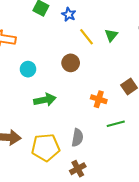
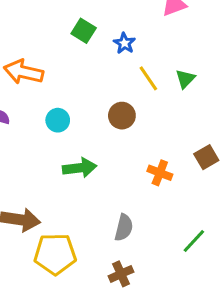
green line: (116, 124) -> (194, 241), moved, turned -36
yellow pentagon: (46, 147) -> (55, 254), moved

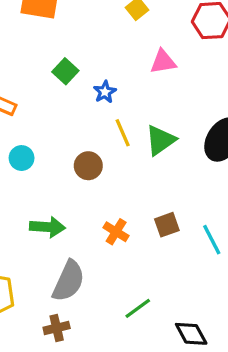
green triangle: (185, 79) -> (160, 140), size x1.5
green arrow: (80, 168) -> (47, 227), moved
gray semicircle: (124, 228) -> (68, 281), size x1.5

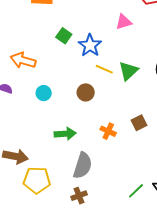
blue star: (105, 92) -> (90, 45), size x1.6
yellow line: (123, 133) -> (104, 69), turned -36
green line: (138, 308) -> (136, 191), moved

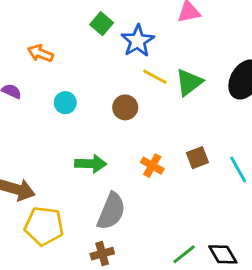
orange arrow: (23, 60) -> (40, 53), size x0.7

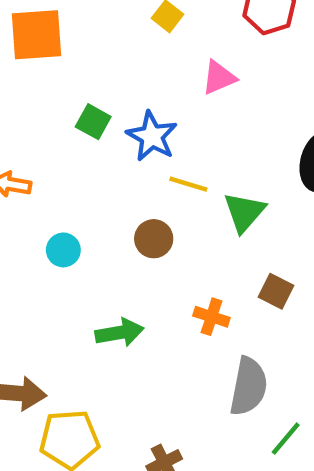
green triangle: (189, 82) -> (244, 212), moved
brown square: (197, 158) -> (276, 291), turned -30
gray semicircle: (111, 211) -> (249, 386), moved

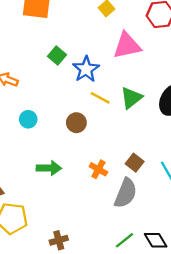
pink triangle: (219, 78) -> (127, 46), size x1.5
green triangle: (244, 212) -> (131, 98), moved
gray semicircle: (249, 386) -> (126, 193), moved

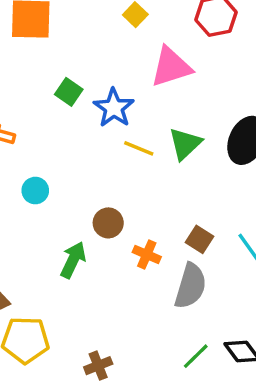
brown circle: (76, 123) -> (108, 223), moved
green arrow: (49, 168) -> (73, 260), turned -60

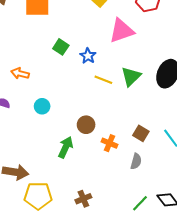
blue star: (114, 108) -> (88, 56), size x0.7
gray semicircle: (190, 286) -> (136, 161), size x0.6
brown cross: (98, 366) -> (83, 199), moved

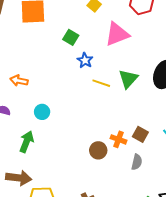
green square: (61, 47) -> (71, 37), moved
brown circle: (86, 125) -> (98, 150), moved
orange cross: (109, 143) -> (119, 139), moved
green arrow: (66, 147) -> (27, 142), moved

